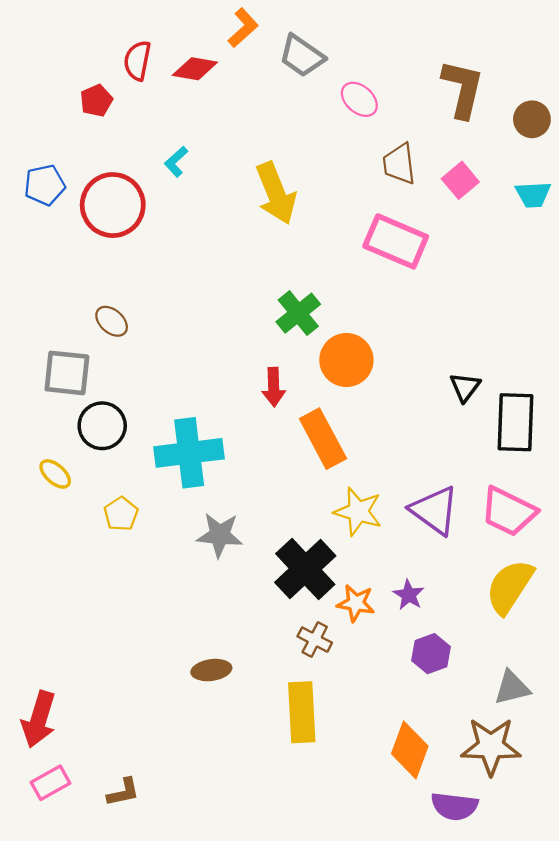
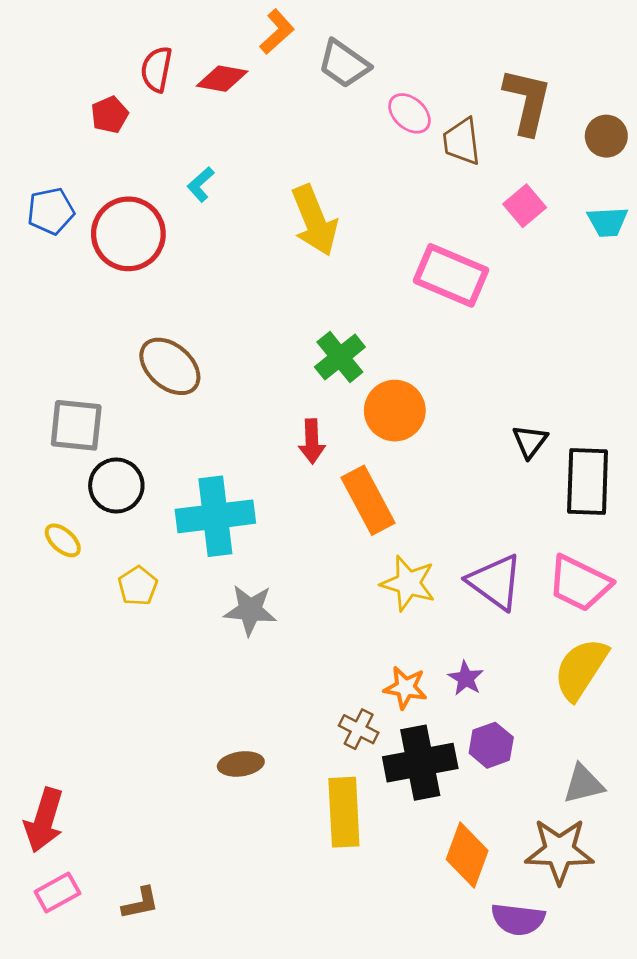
brown trapezoid: (399, 164) -> (462, 141), moved
brown ellipse: (112, 321) -> (170, 366), moved, size x1.6
black cross: (305, 569) -> (420, 763), moved, turned 32

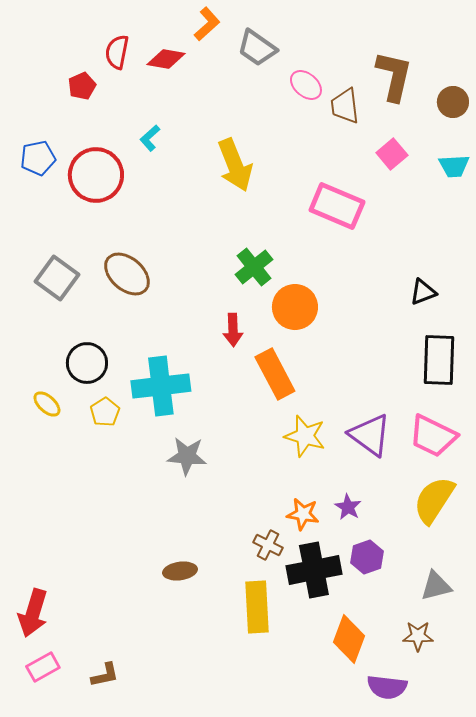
gray square: (76, 425) -> (57, 278), moved, turned 30
black triangle: (530, 441) -> (423, 292), moved, turned 32
yellow pentagon: (138, 586) -> (105, 412), moved
brown star: (559, 851) -> (418, 636), size x0.6

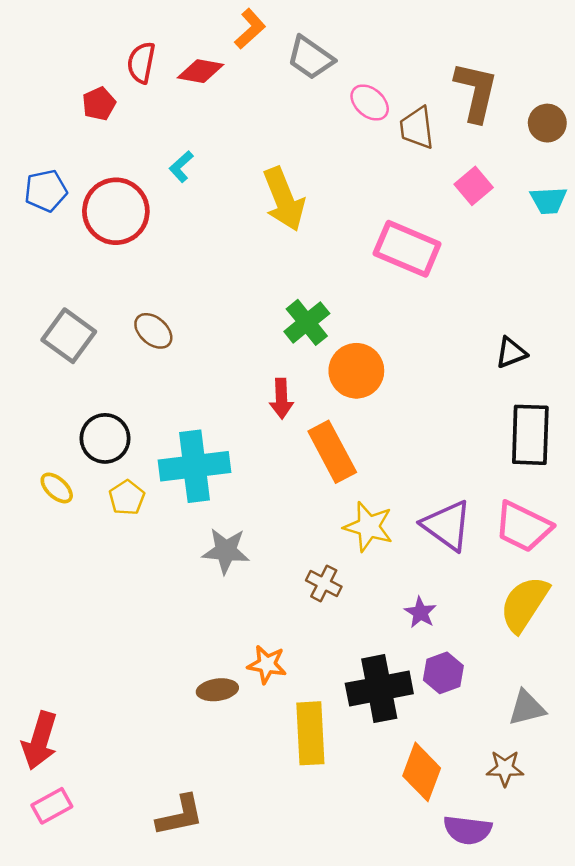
brown ellipse: (127, 274) -> (153, 331), size x0.7
orange star: (303, 514) -> (267, 664), moved
brown cross: (268, 545) -> (324, 583), moved
brown L-shape: (105, 675) -> (180, 815), moved, size x1.4

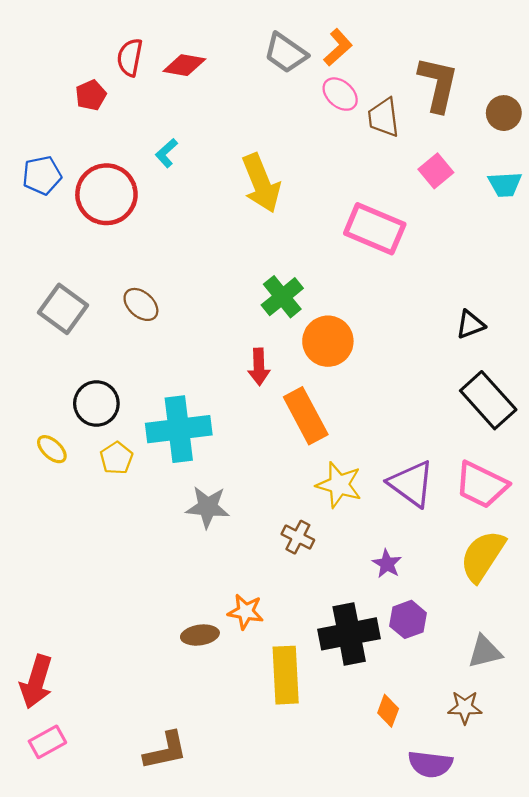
orange L-shape: (250, 29) -> (338, 47), moved
black rectangle: (530, 435) -> (488, 400), turned -44
orange diamond: (422, 772) -> (388, 711), size x0.6

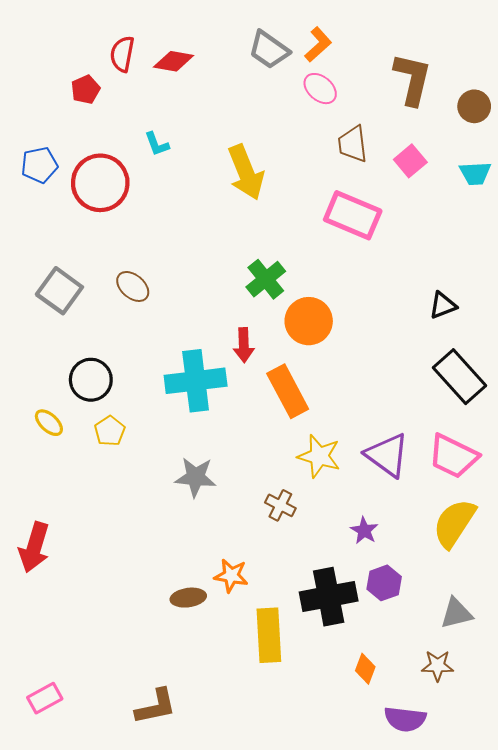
brown trapezoid: (384, 117) -> (353, 144), moved
cyan L-shape: (167, 153) -> (157, 144), turned -68
cyan cross: (179, 429) -> (196, 381), moved
red arrow: (36, 682) -> (34, 547), moved

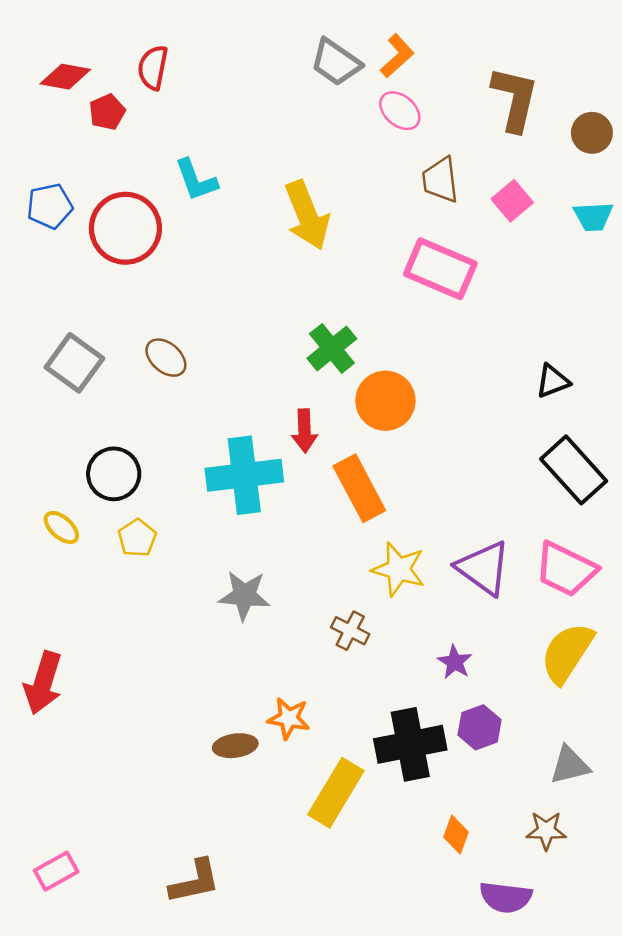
red diamond: (174, 61) -> (65, 77), moved
cyan L-shape: (157, 144) -> (196, 180), size x1.4
yellow rectangle: (269, 635) -> (336, 793), turned 34

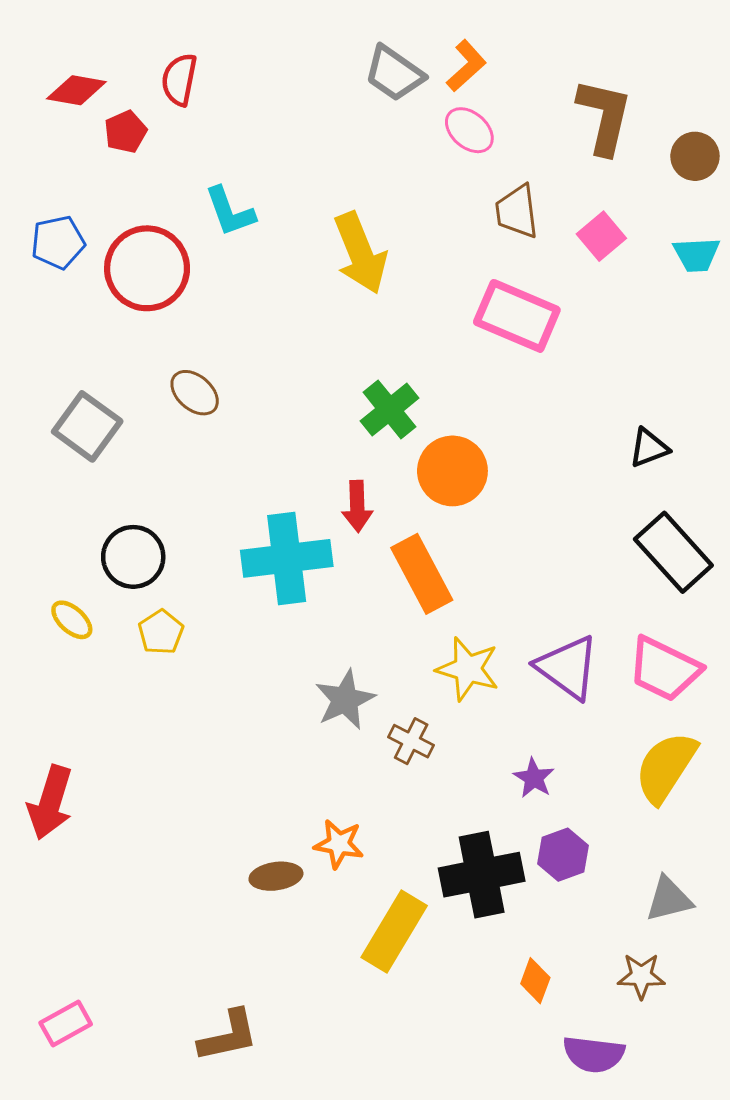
brown ellipse: (166, 358) -> (195, 393), moved
gray star: (244, 595) -> (345, 700), moved, turned -30

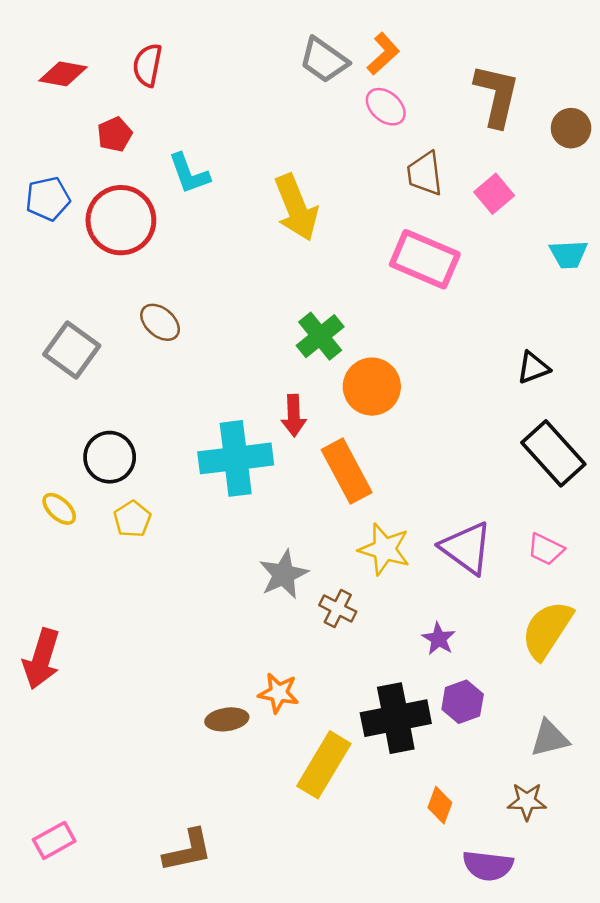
red pentagon: (126, 132) -> (115, 134), moved
cyan trapezoid: (697, 255) -> (569, 254), moved
pink trapezoid: (664, 669) -> (546, 549), size x0.6

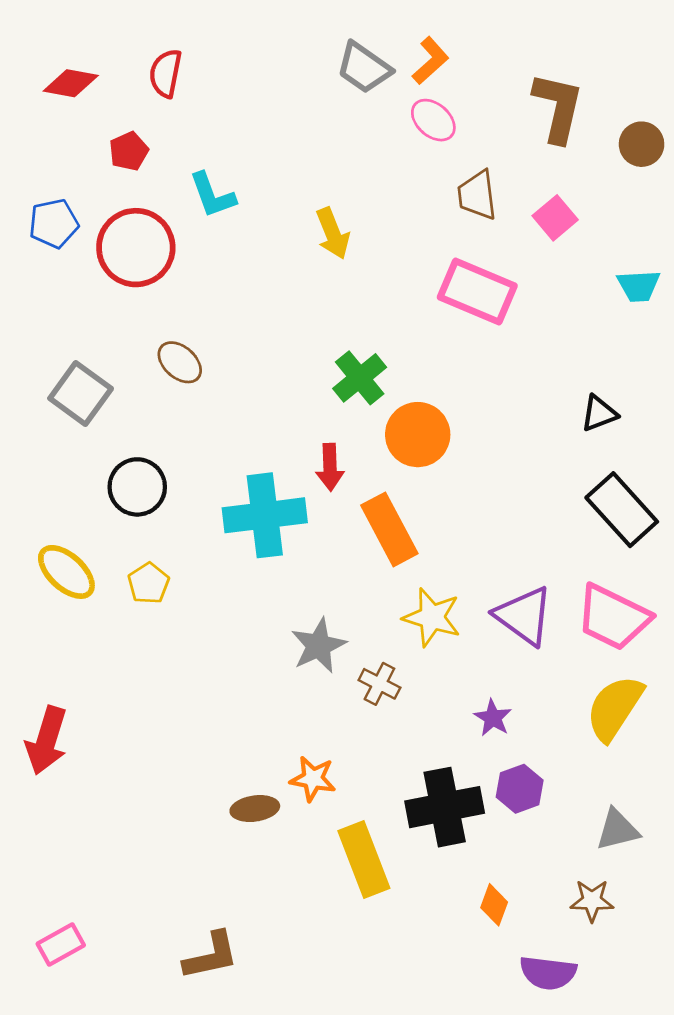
yellow arrow: (296, 208) -> (333, 233), size x0.7
black circle: (110, 457) -> (137, 487), moved
yellow ellipse: (59, 509) -> (66, 572), size x1.5
pink trapezoid: (546, 549) -> (613, 617), size x1.8
yellow rectangle: (324, 765) -> (364, 860), turned -52

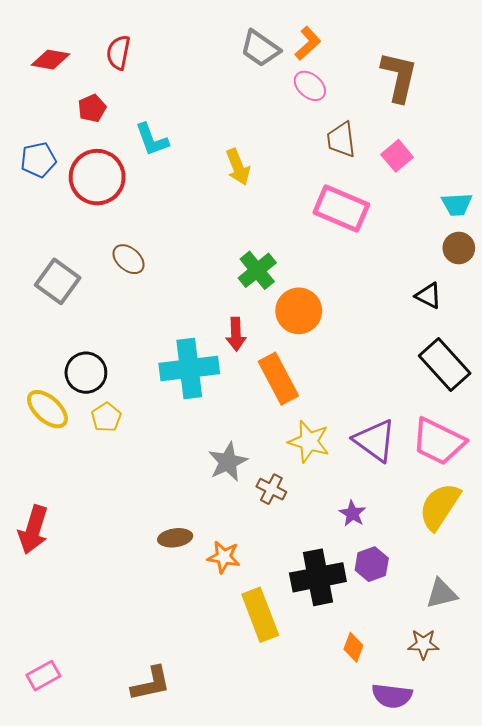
brown circle: (642, 144) -> (459, 248), moved
black triangle: (599, 413) -> (428, 296), turned 48
black circle: (137, 487) -> (86, 373), moved
brown ellipse: (255, 809) -> (175, 538), moved

